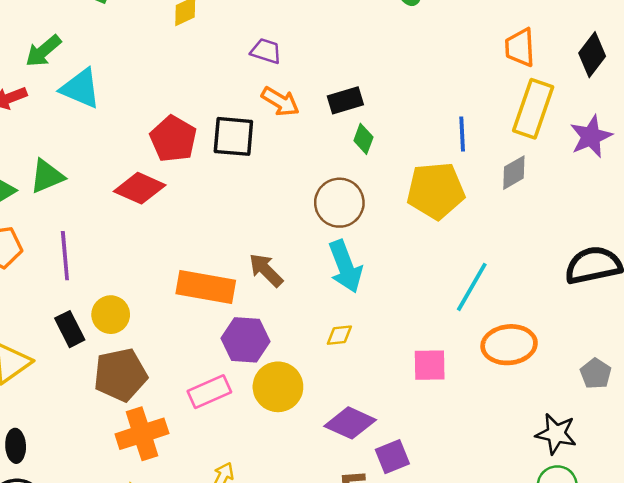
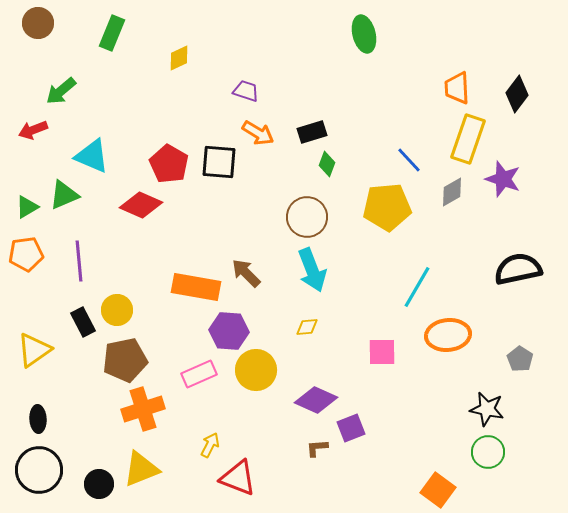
cyan triangle: (81, 88) -> (92, 156), moved
blue line: (462, 134) -> (409, 160), turned -40
purple star: (591, 136) -> (503, 179), moved, turned -30

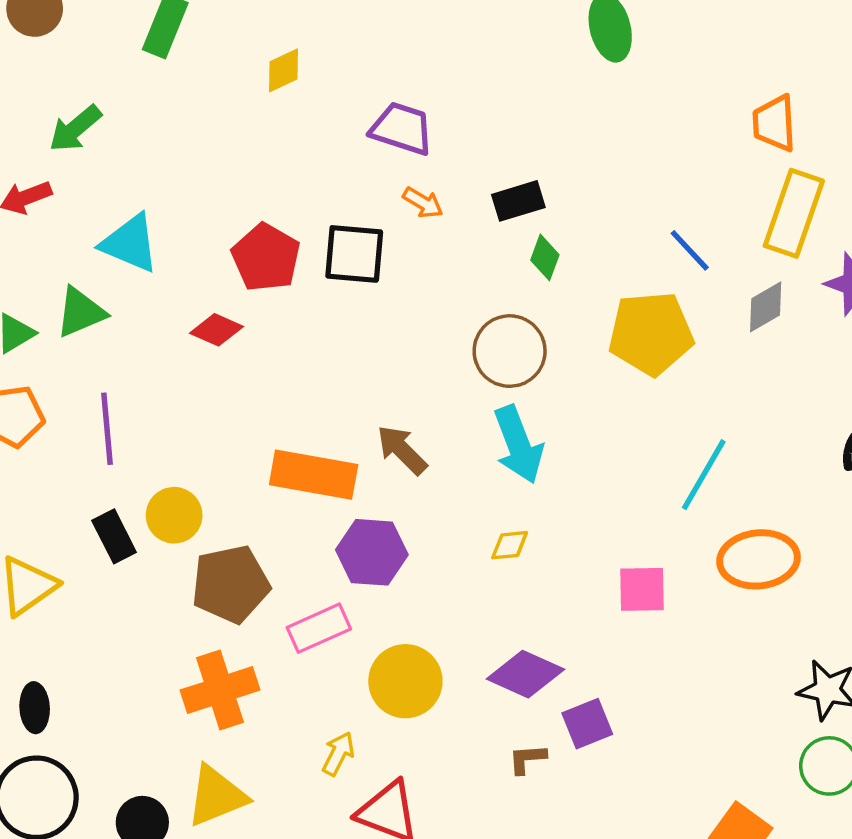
purple trapezoid: (246, 91) -> (402, 129), size x1.4
orange arrow: (258, 133) -> (423, 203), size x0.7
red diamond: (141, 205) -> (216, 330), size x0.7
brown pentagon: (125, 360) -> (231, 584), moved
yellow circle: (256, 370) -> (405, 681), moved

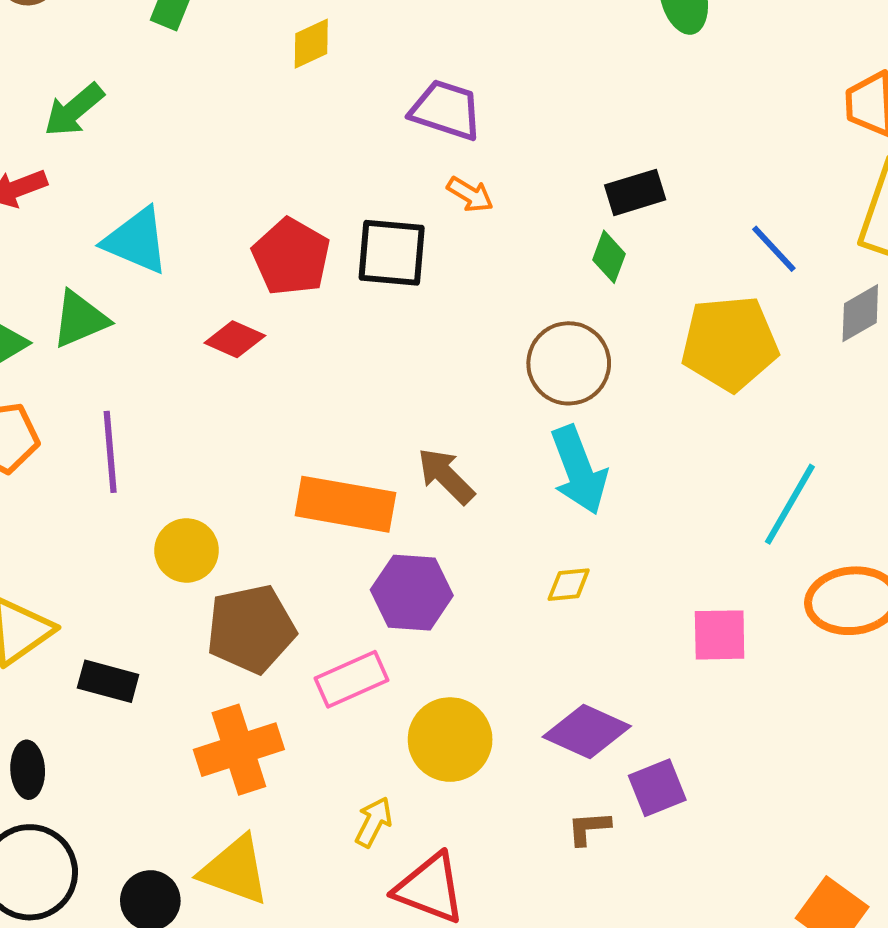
black rectangle: (518, 201) -> (635, 192), moved
black rectangle: (114, 536) -> (108, 681), moved, turned -48
yellow triangle: (216, 796) -> (235, 870), turned 42

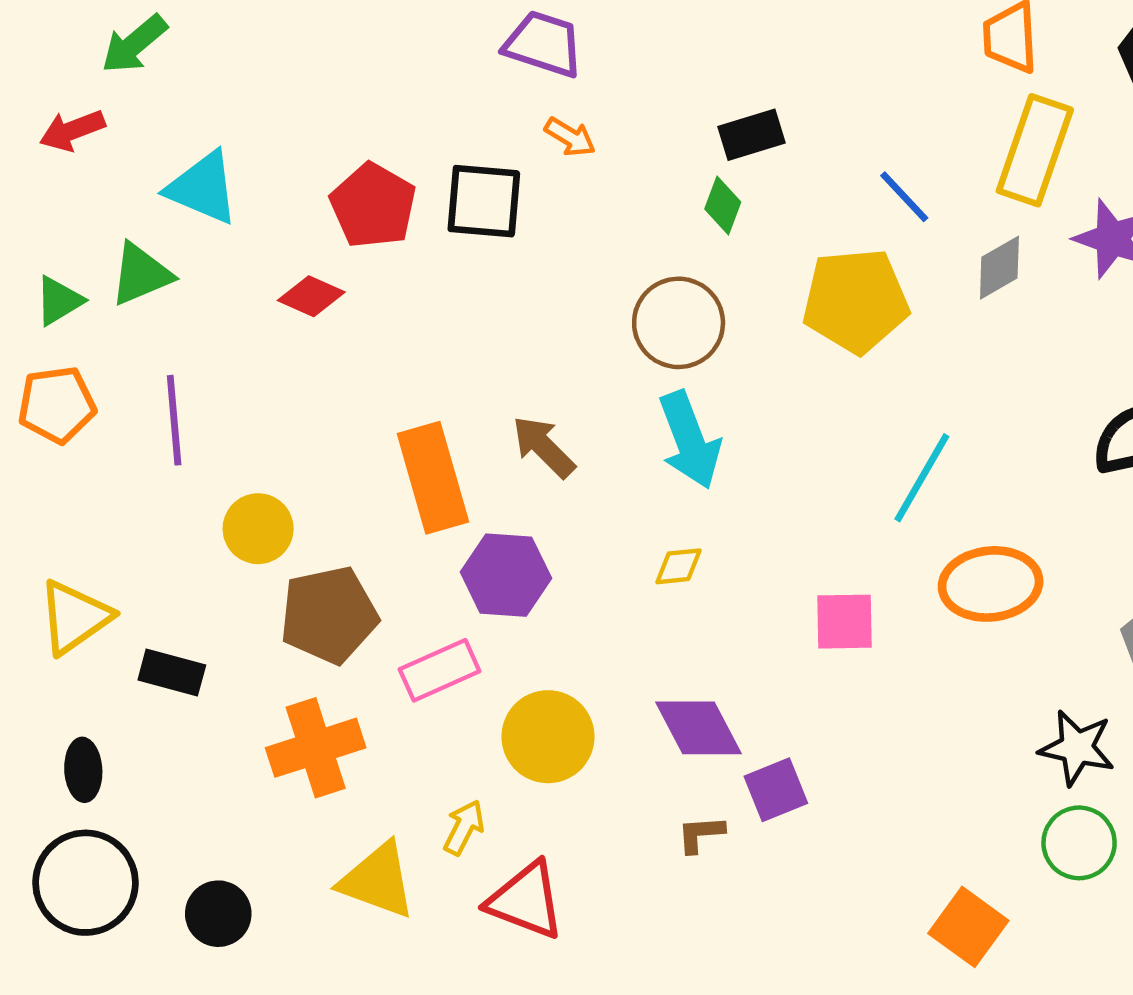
orange rectangle: (345, 504) -> (433, 478), turned 64
purple diamond: (587, 731) -> (698, 728), turned 38
yellow triangle: (235, 870) -> (378, 880), moved

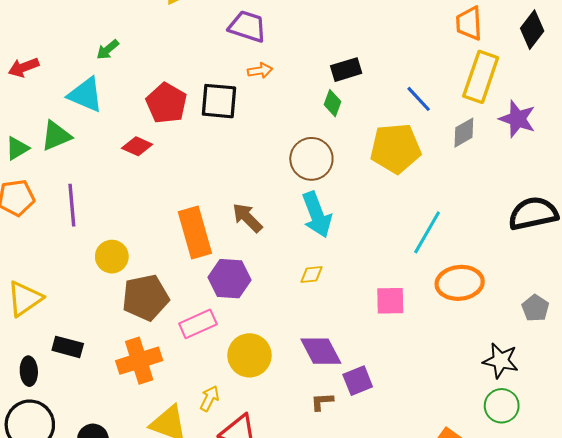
green arrow: (134, 44) -> (108, 50), moved, size x0.7
orange arrow: (570, 137) -> (260, 71), turned -40
black rectangle: (172, 672) -> (68, 347), moved

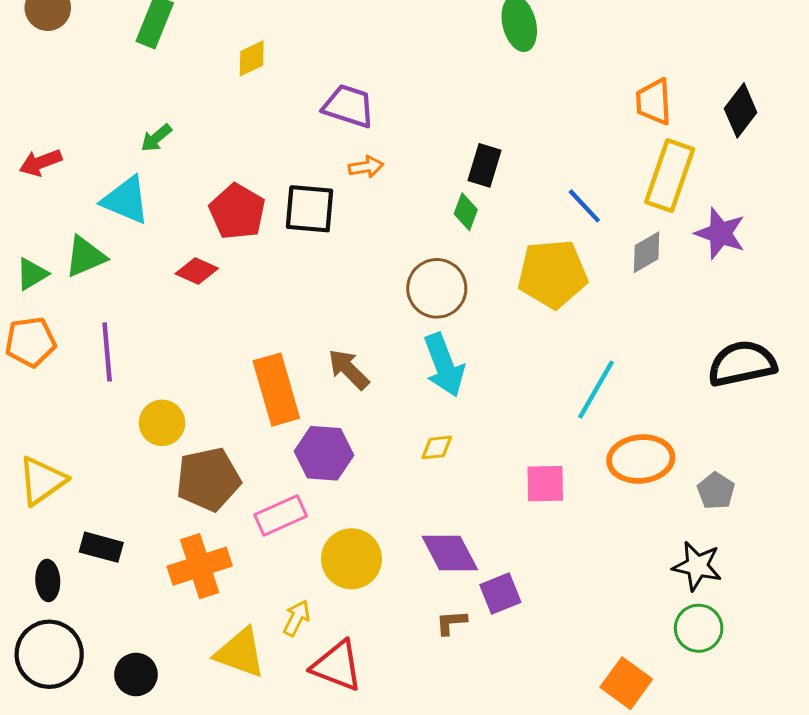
black rectangle: (346, 70) -> (485, 165), turned -56
gray pentagon: (535, 308) -> (716, 491), moved

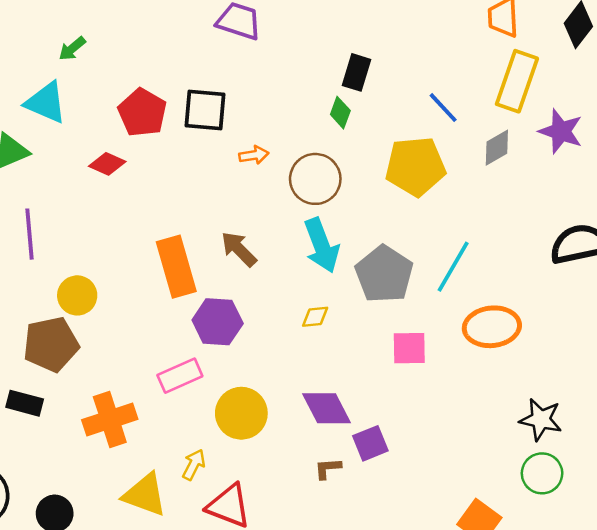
orange arrow: (366, 167) -> (254, 155), moved
brown pentagon: (208, 479) -> (51, 344), moved
gray pentagon: (716, 491) -> (384, 274), moved, size x1.8

